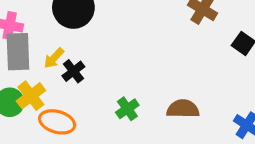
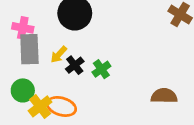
yellow cross: (31, 96) -> (40, 106), moved
green cross: (127, 109) -> (101, 69), moved

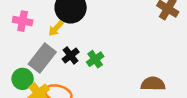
gray rectangle: (29, 49) -> (42, 58), moved, turned 40
yellow arrow: (59, 54) -> (56, 28), moved

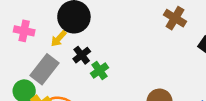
black cross: (71, 55) -> (82, 55), moved

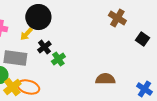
gray rectangle: (45, 69) -> (15, 58), turned 60

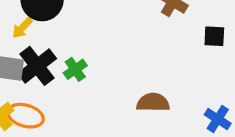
black square: (142, 39) -> (214, 36), turned -32
black cross: (44, 47) -> (37, 66), moved, size x1.6

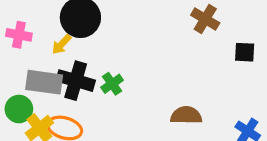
black cross: (37, 66) -> (76, 81), turned -36

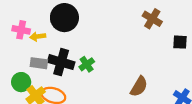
yellow arrow: (62, 44) -> (38, 36), moved, turned 40
gray rectangle: (44, 82) -> (39, 63), size x0.7
brown semicircle: (186, 115) -> (139, 87), turned 120

